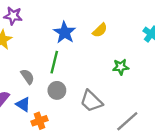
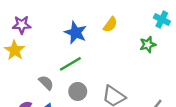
green line: (54, 62) -> (70, 64), turned 55
green star: (121, 67) -> (148, 45), moved

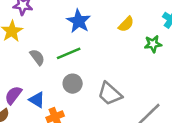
yellow semicircle: (110, 24) -> (126, 24), moved
gray semicircle: (46, 83) -> (37, 57), moved

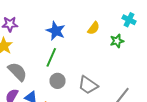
green line: (69, 53) -> (51, 57), turned -36
gray semicircle: (37, 57) -> (17, 72), moved, size x1.5

